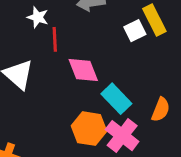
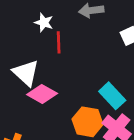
pink diamond: (83, 70) -> (42, 94), moved, turned -40

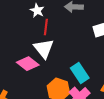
white triangle: (26, 73) -> (44, 49), moved

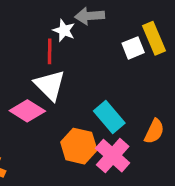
white star: (37, 10) -> (64, 30), moved

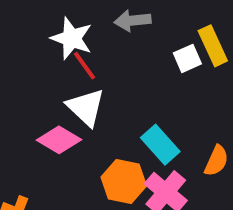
white star: (64, 30) -> (72, 38), moved, size x1.5
red line: (50, 51) -> (84, 66), turned -35

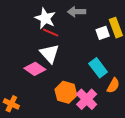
red line: (84, 66) -> (51, 33), turned -35
cyan rectangle: (160, 145) -> (98, 68), moved

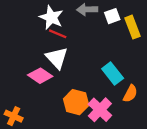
white square: (103, 33) -> (112, 16), moved

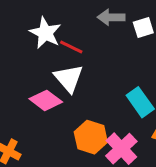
white star: (51, 17) -> (45, 33), moved

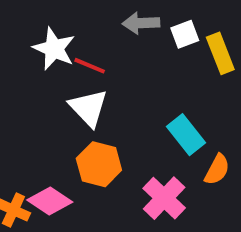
pink diamond: (46, 100) -> (50, 201), moved
orange hexagon: (91, 137) -> (99, 164), moved

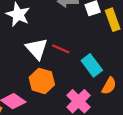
red line: (90, 66) -> (61, 49), moved

